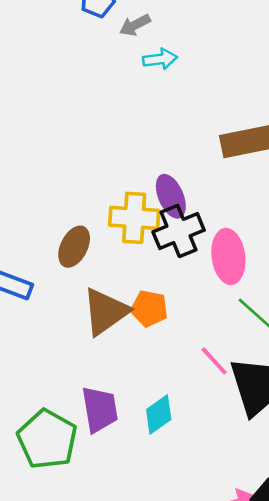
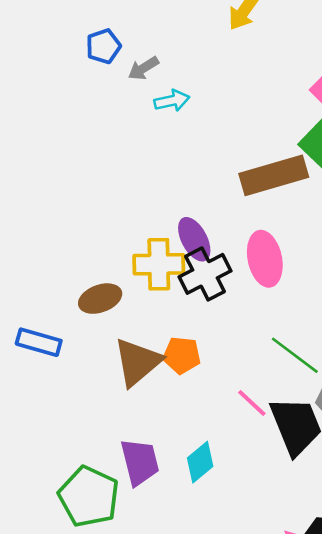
brown ellipse: (74, 247) -> (100, 299), turned 48
pink ellipse: (228, 256) -> (265, 259), moved

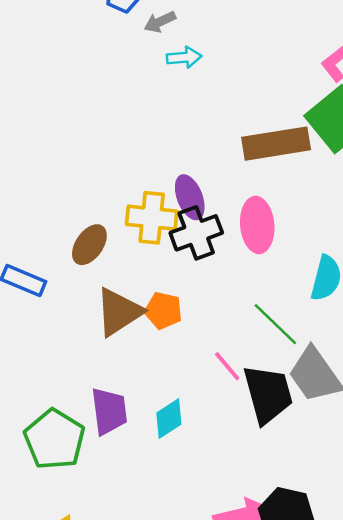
brown ellipse: (100, 299) -> (89, 245), turned -42

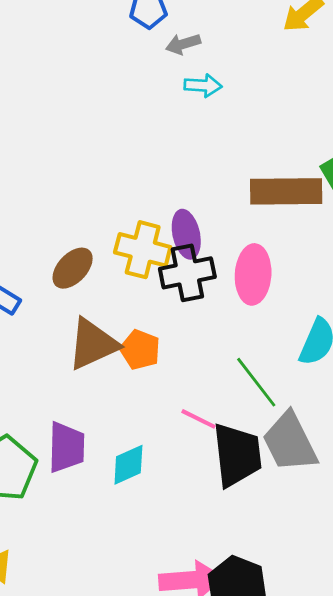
pink line: (227, 366) -> (199, 419), turned -32

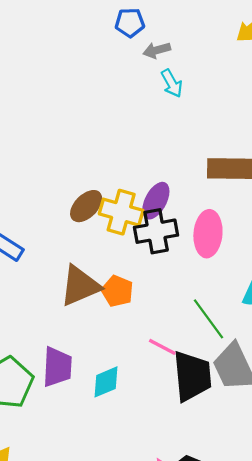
cyan arrow: (203, 85) -> (172, 83), turned 56
purple ellipse: (186, 234) -> (156, 201), turned 39
brown ellipse: (73, 268) -> (86, 206), moved

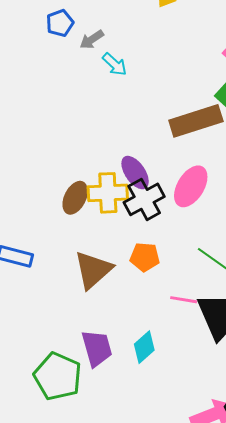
purple ellipse: (156, 201) -> (135, 173), turned -44
pink ellipse: (208, 234) -> (191, 186), turned 45
orange pentagon: (117, 291) -> (145, 257), moved

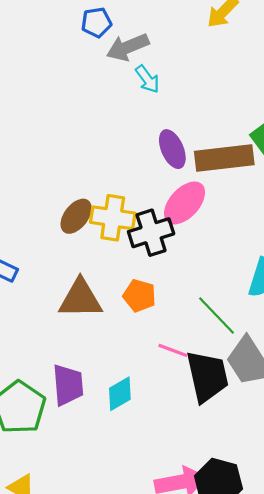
gray arrow: (92, 40) -> (128, 47), size x1.5
purple ellipse: (135, 173) -> (172, 149), moved
pink ellipse: (191, 186) -> (185, 203), moved
brown triangle: (93, 270) -> (80, 299), turned 30

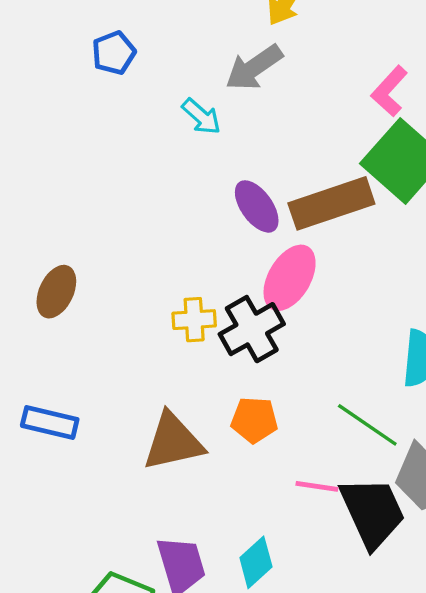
gray arrow: (128, 47) -> (254, 68), moved
brown ellipse: (76, 216) -> (56, 292), moved
yellow cross: (113, 218) -> (194, 320), size x0.7

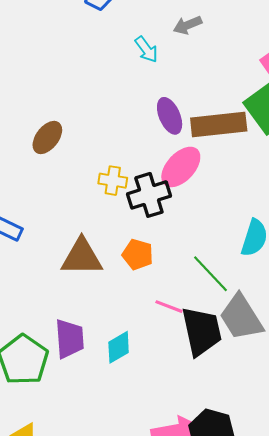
gray arrow: (254, 68) -> (188, 25), size x0.7
brown ellipse: (56, 292) -> (47, 137), moved

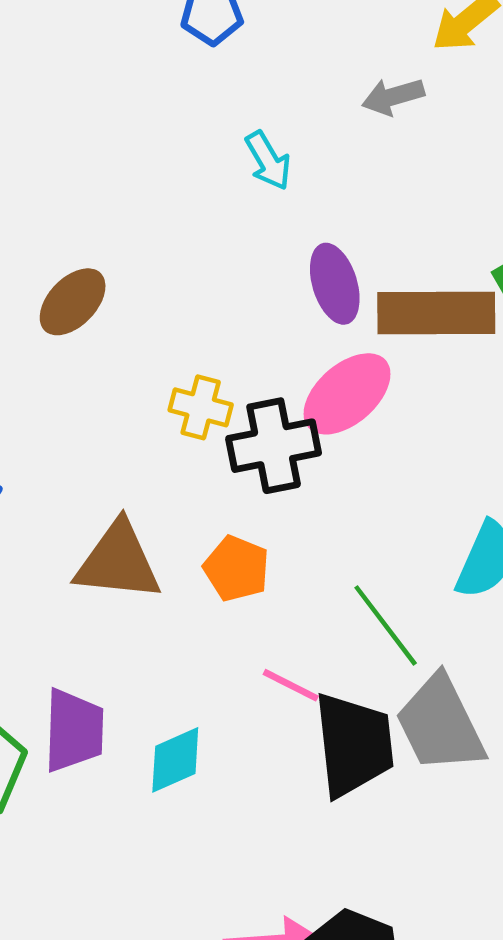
cyan arrow: (146, 49) -> (268, 161), moved

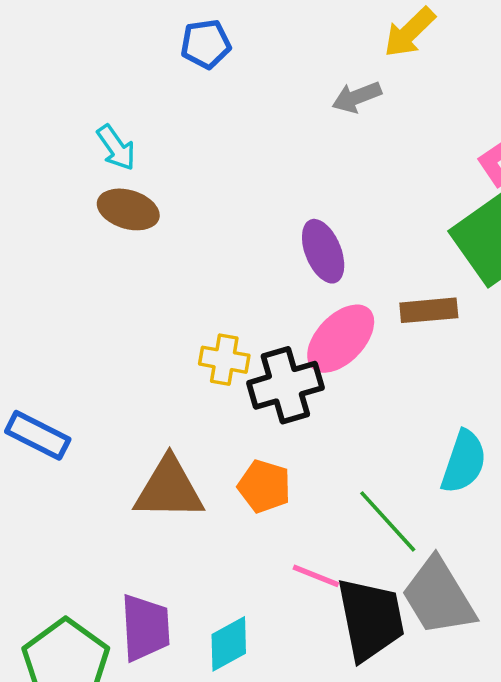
cyan arrow: (268, 161) -> (116, 148), moved
brown ellipse: (73, 302) -> (128, 209), moved, turned 68
brown rectangle: (436, 313) -> (429, 310), moved, size x0.6

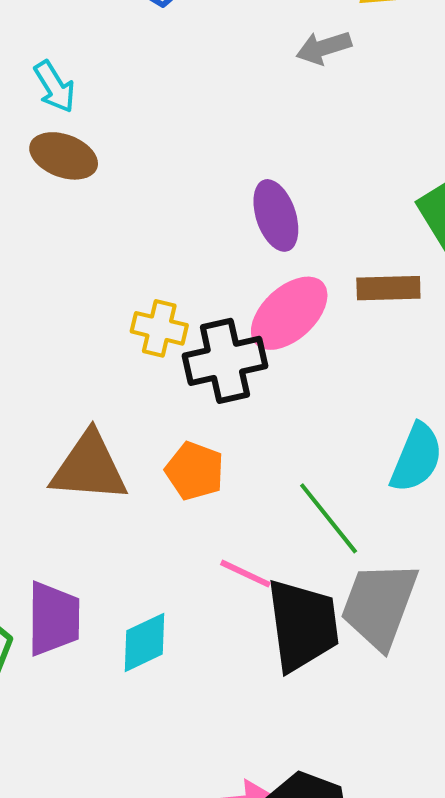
gray trapezoid: (439, 597) -> (379, 605), turned 48

